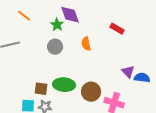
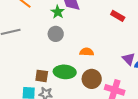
orange semicircle: (86, 44) -> (87, 52), moved, turned 104

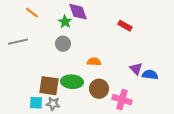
brown square: (42, 76) -> (49, 86), size x1.5

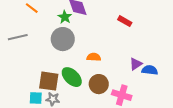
gray circle: (63, 44) -> (63, 39), size x1.5
purple triangle: (136, 69) -> (136, 64), turned 40
green ellipse: (72, 82) -> (72, 77), turned 40

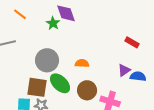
red rectangle: (125, 21) -> (132, 42), moved
gray circle: (63, 39) -> (47, 60), moved

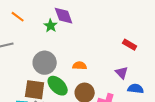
purple triangle: (124, 70) -> (122, 73), turned -40
blue semicircle: (138, 76) -> (136, 89), moved

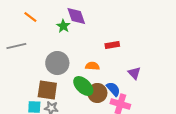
red rectangle: (130, 45) -> (112, 45), moved, turned -40
green ellipse: (58, 86) -> (83, 86), moved
blue semicircle: (136, 89) -> (113, 89), moved, turned 42

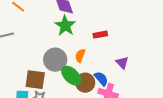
green star: (63, 26) -> (65, 26), moved, size x1.5
gray circle: (57, 63) -> (55, 60), moved
orange semicircle: (92, 66) -> (80, 56), turned -72

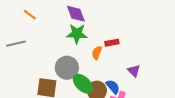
green star: (65, 26) -> (77, 34), turned -30
orange semicircle: (80, 56) -> (97, 53), moved

